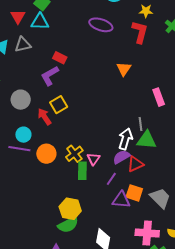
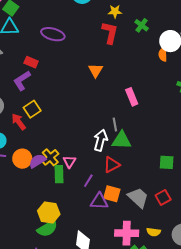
purple ellipse: (101, 25) -> (53, 34), moved
purple semicircle: (121, 157) -> (37, 161), moved

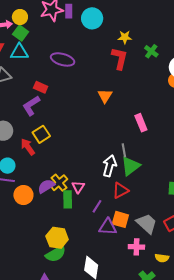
green triangle: (122, 140) -> (131, 166), turned -40
orange circle: (22, 159) -> (23, 195), moved
pink cross: (127, 233) -> (136, 247), moved, size x0.7

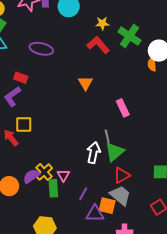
green cross: (151, 51) -> (129, 36), size x1.6
red L-shape: (120, 58) -> (98, 45), turned -50
yellow square: (41, 134) -> (24, 125), turned 36
red triangle: (120, 190) -> (122, 175), moved
gray trapezoid: (147, 224) -> (120, 195), moved

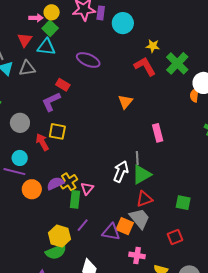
purple line: (83, 194) -> (83, 225), moved

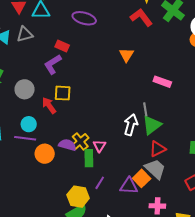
pink rectangle: (158, 133) -> (162, 82), turned -48
purple semicircle: (55, 183) -> (67, 145), turned 48
orange square: (125, 226) -> (142, 178), turned 30

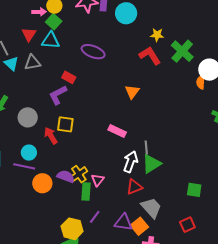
pink rectangle: (162, 82) -> (117, 131), moved
red triangle: (158, 149) -> (134, 187), moved
orange square: (142, 178) -> (139, 226), moved

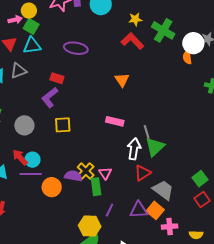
red arrow: (51, 136) -> (20, 157), moved
green square: (194, 190) -> (200, 179), moved, turned -35

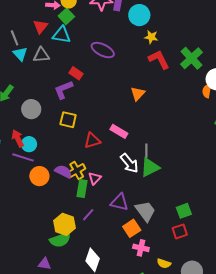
yellow star: (135, 19) -> (151, 37), moved
white arrow: (134, 149) -> (129, 163), turned 115
red triangle: (143, 173) -> (92, 140), moved
purple triangle: (139, 210) -> (119, 202), moved

